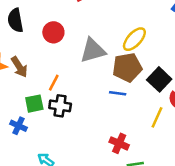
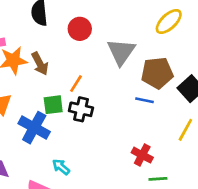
yellow ellipse: (134, 39) -> (169, 21), moved
gray triangle: (93, 50) -> (121, 52), turned -44
blue cross: (19, 126) -> (34, 128), size x1.6

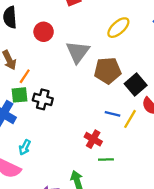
orange line: (76, 84) -> (25, 76), moved
blue line: (145, 100) -> (112, 114), moved
cyan arrow: (61, 167) -> (25, 147), turned -104

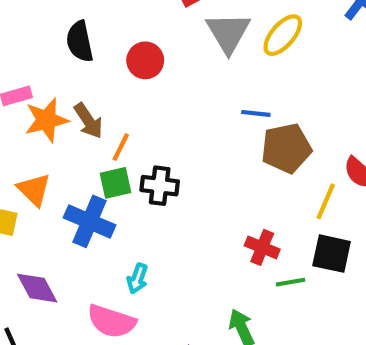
gray triangle: (78, 52) -> (228, 33), moved
brown pentagon: (108, 71) -> (286, 148), moved
black square: (136, 84) -> (332, 254), moved, turned -30
blue line: (112, 114) -> (256, 113), moved

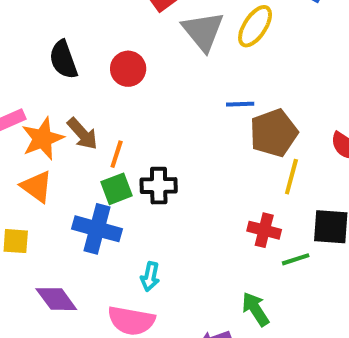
orange triangle: (34, 190) -> (37, 186), moved
yellow line: (326, 201) -> (291, 177), moved

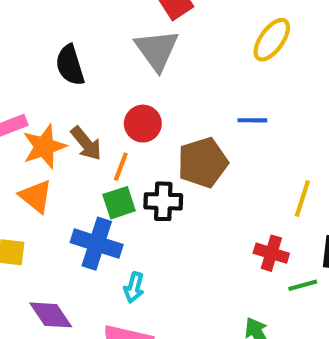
gray triangle: (203, 31) -> (157, 50), moved
red circle: (128, 69) -> (143, 124), moved
brown pentagon: (274, 133) -> (203, 163), moved
cyan arrow: (150, 277) -> (134, 287), moved

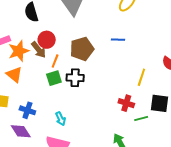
red circle: (143, 124) -> (47, 40), moved
brown pentagon: (203, 163) -> (82, 49), moved
blue cross: (97, 244) -> (27, 110), moved, size x0.7
cyan arrow: (134, 287) -> (61, 119), turned -40

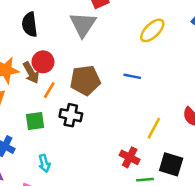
green square: (54, 78) -> (35, 121), moved

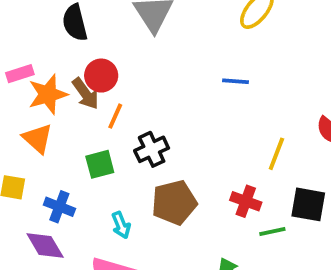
brown pentagon: (85, 80) -> (174, 202), moved
black cross: (71, 115) -> (152, 149), turned -30

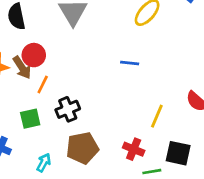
cyan arrow: (121, 225) -> (44, 163), turned -132

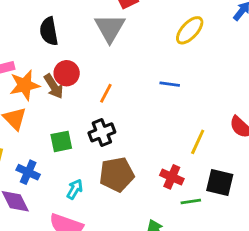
orange line: (43, 84) -> (106, 93), moved

